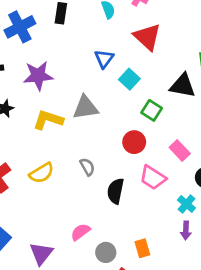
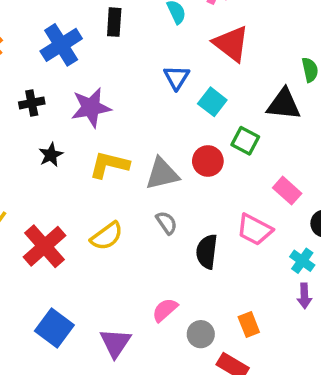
gray triangle: (85, 108) -> (162, 174), moved
red circle: (134, 142) -> (208, 161), moved

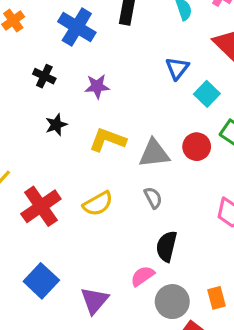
blue cross: (61, 45) -> (77, 27), turned -33
black cross: (32, 103) -> (44, 76), turned 30
purple star: (91, 107) -> (97, 86), size x0.7
black semicircle: (207, 252) -> (166, 246), moved
gray circle: (201, 334) -> (172, 302), size x1.4

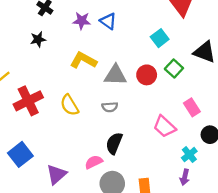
blue triangle: (177, 68) -> (108, 21), moved, turned -42
black star: (56, 125) -> (38, 39), moved
gray semicircle: (153, 198) -> (110, 107), turned 105
yellow semicircle: (98, 204) -> (69, 105), turned 80

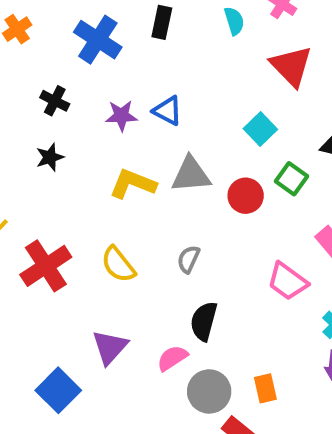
gray triangle: (115, 75) -> (191, 175), moved
gray semicircle: (110, 107) -> (188, 259), turned 126
blue square: (20, 154) -> (58, 390), moved
purple triangle: (57, 174) -> (110, 347), moved

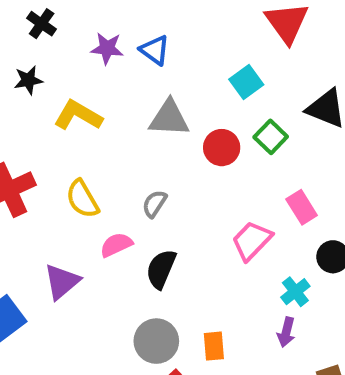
yellow L-shape: (133, 184) -> (78, 115), moved
pink trapezoid: (287, 281) -> (252, 241), turned 90
pink semicircle: (172, 358) -> (116, 245), moved

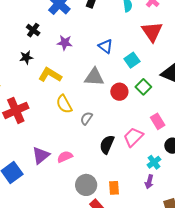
blue triangle: (155, 50) -> (106, 46), moved
yellow semicircle: (82, 199) -> (64, 104), moved
pink semicircle: (116, 245) -> (65, 157), moved
black semicircle: (161, 269) -> (107, 144), moved

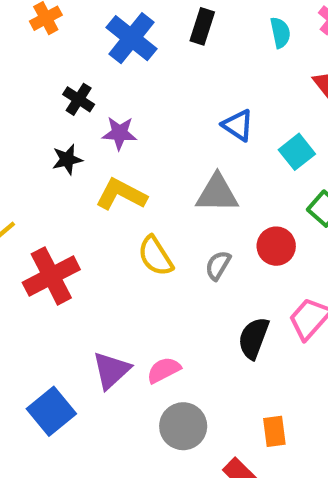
purple star: (65, 43) -> (119, 133), moved
red circle: (119, 92) -> (276, 246), moved
gray semicircle: (86, 118) -> (218, 265), moved
gray circle: (86, 185) -> (183, 426), moved

